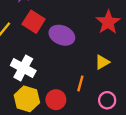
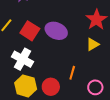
red square: (34, 22) -> (30, 31), moved
yellow triangle: (102, 62) -> (93, 44), moved

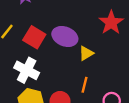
yellow triangle: (93, 44) -> (86, 53), moved

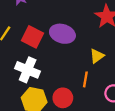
yellow triangle: (86, 53) -> (97, 56), moved

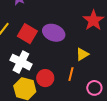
red circle: (63, 98) -> (45, 78), moved

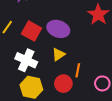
yellow triangle: (82, 54) -> (58, 55), moved
red circle: (45, 78) -> (63, 84), moved

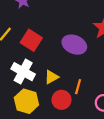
purple ellipse: (58, 29) -> (74, 45), moved
yellow triangle: (58, 55) -> (51, 77), moved

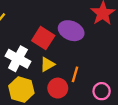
red square: (31, 40) -> (43, 38), moved

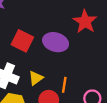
red square: (43, 38) -> (22, 41), moved

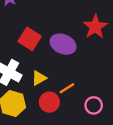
orange line: (64, 85) -> (67, 88), turned 42

